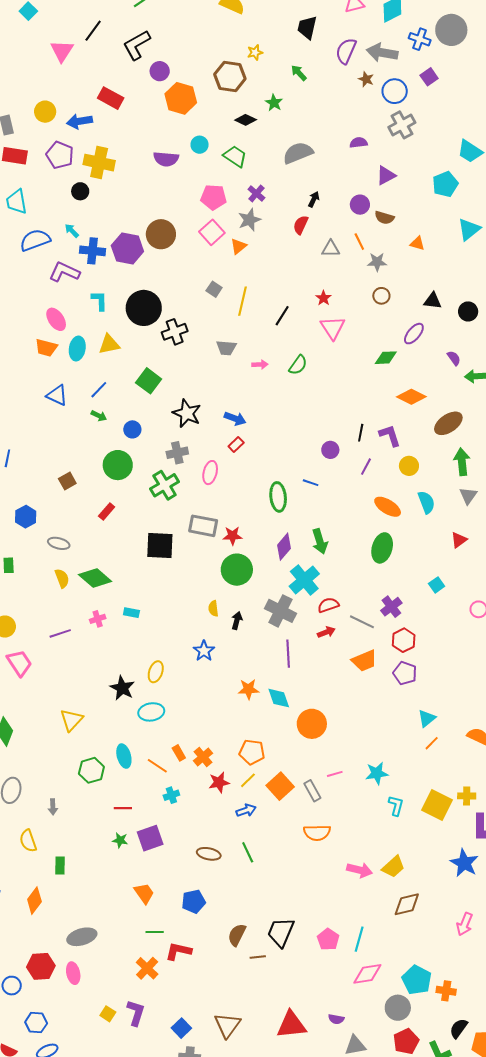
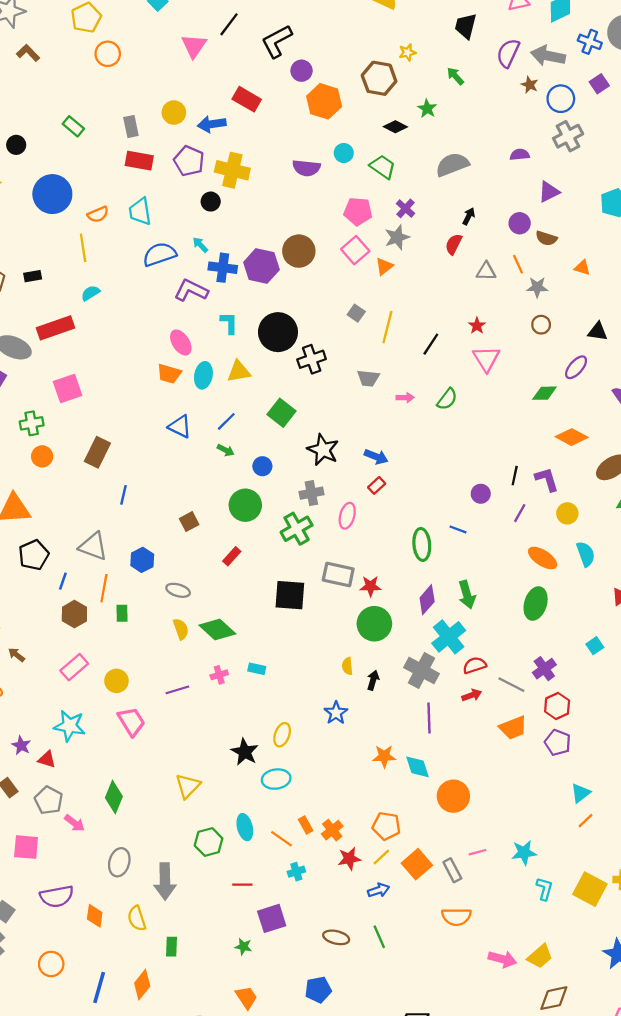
gray arrow: (53, 807) -> (165, 881), size x2.0
green star: (120, 840) -> (243, 947), moved
orange trapezoid: (144, 893) -> (246, 997), moved

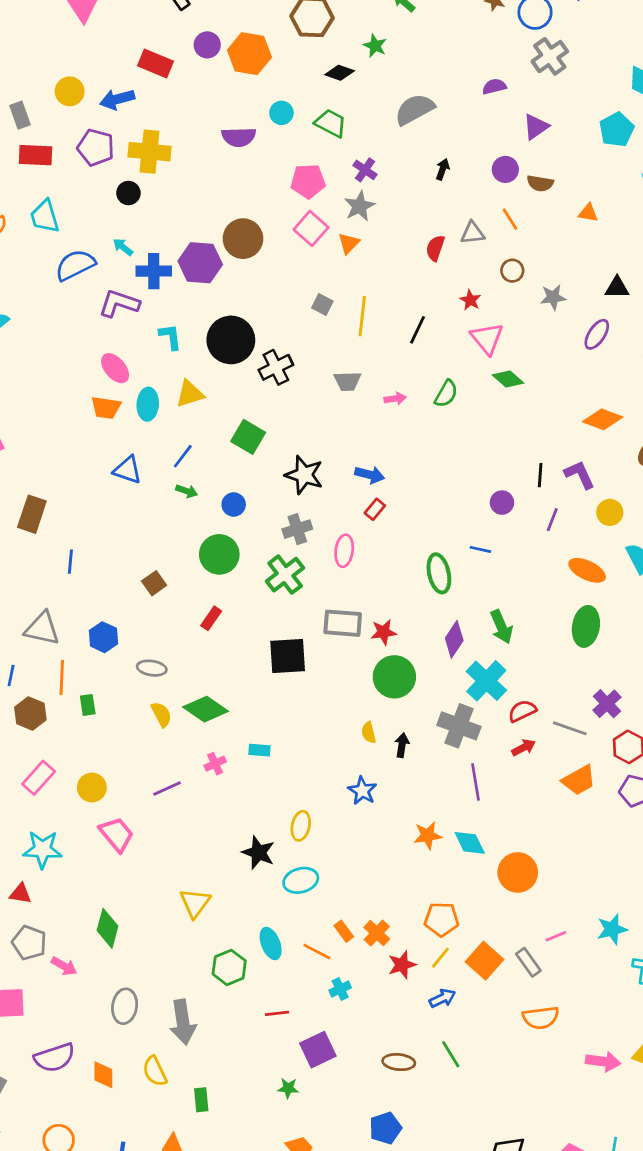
purple circle: (302, 71) -> (207, 45), moved
red semicircle: (454, 244) -> (435, 248), moved
gray star: (537, 287) -> (553, 297), moved
brown circle: (541, 325) -> (512, 271), moved
green diamond: (544, 393) -> (508, 379), moved, turned 50

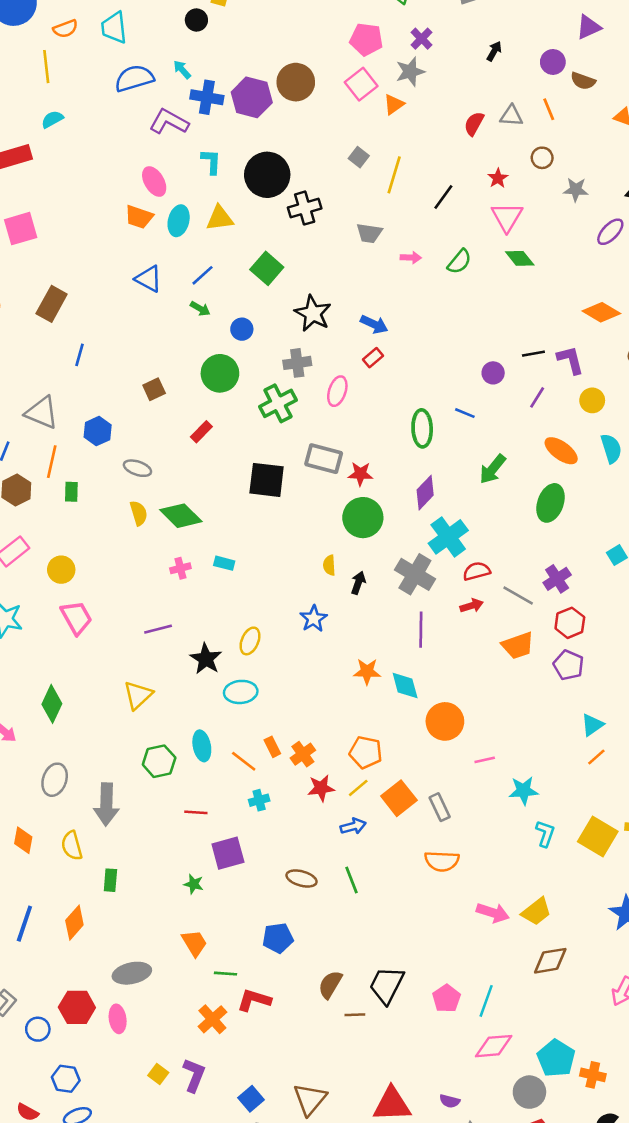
black line: (540, 475) -> (533, 354), turned 65
green arrow: (501, 627) -> (493, 469), moved, turned 52
purple line: (167, 789) -> (158, 629), moved
pink line: (556, 936) -> (485, 760), moved

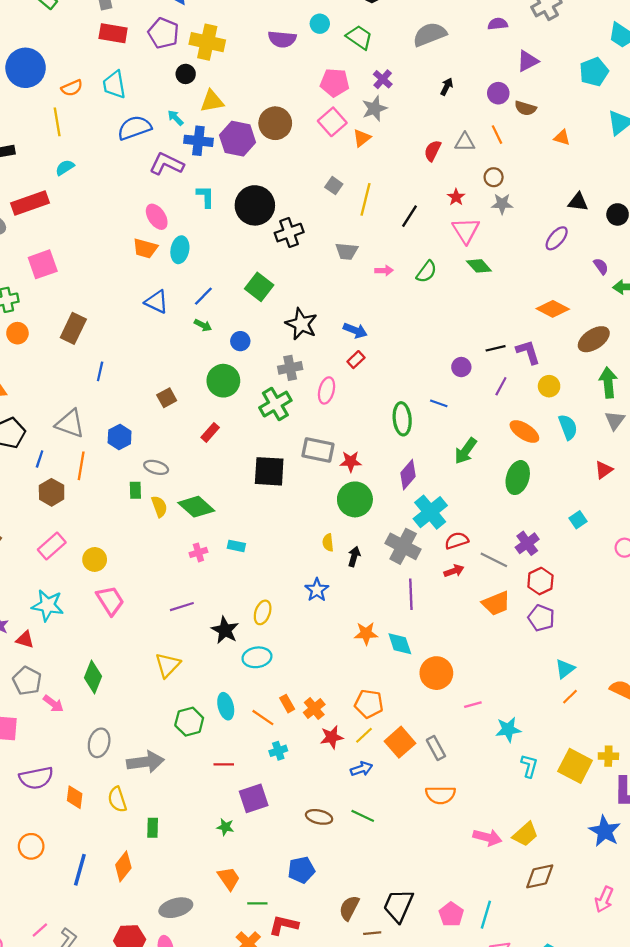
gray star: (576, 190) -> (502, 204), moved
yellow triangle: (220, 218) -> (212, 101), moved
green rectangle: (71, 492) -> (135, 490), moved
gray arrow: (106, 804) -> (145, 762), turned -96
green line: (351, 880) -> (363, 816), turned -40

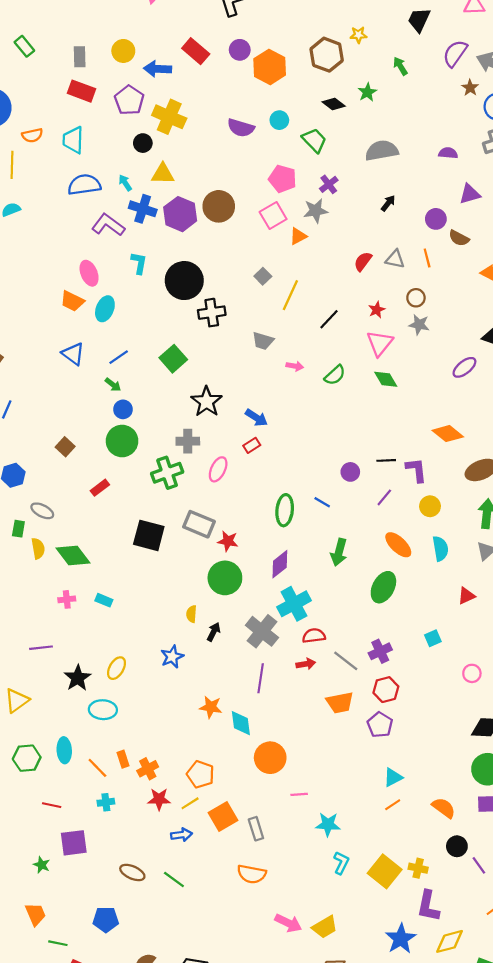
blue circle: (240, 341) -> (123, 409), moved
brown square: (167, 398) -> (65, 447), turned -30
green arrow: (466, 451) -> (339, 552), turned -32

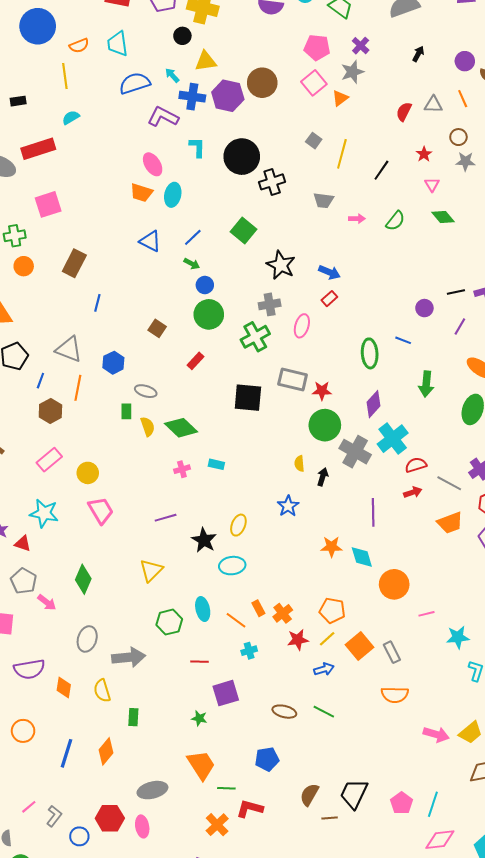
pink triangle: (380, 343) -> (432, 185), size x0.6
gray cross: (262, 631) -> (355, 452), moved
orange trapezoid: (35, 914) -> (201, 765), size x1.4

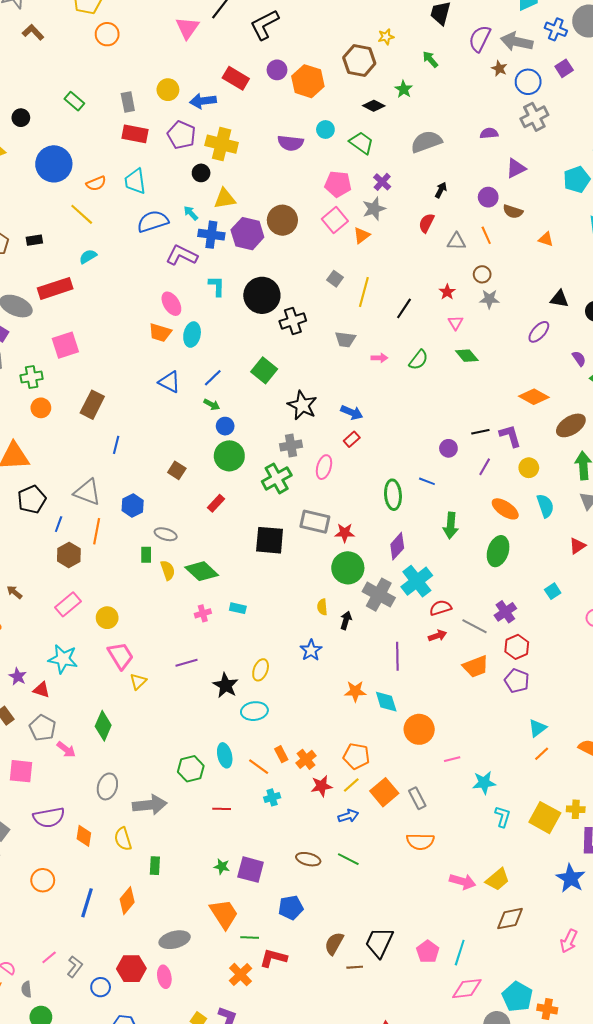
yellow line: (65, 76) -> (82, 214), turned -40
red semicircle: (404, 112) -> (426, 223), moved
yellow triangle: (151, 570) -> (138, 681), moved, size x0.7
purple square: (226, 693) -> (251, 870), moved, turned 32

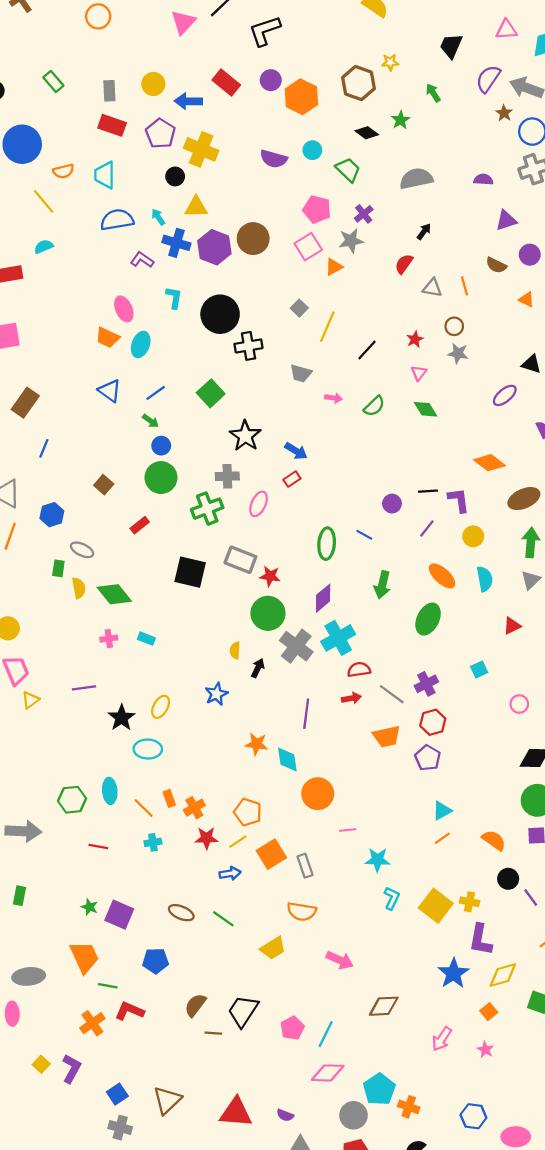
purple circle: (488, 197) -> (530, 255), moved
purple L-shape: (182, 255) -> (142, 260), size x0.7
yellow trapezoid: (498, 879) -> (273, 948), moved

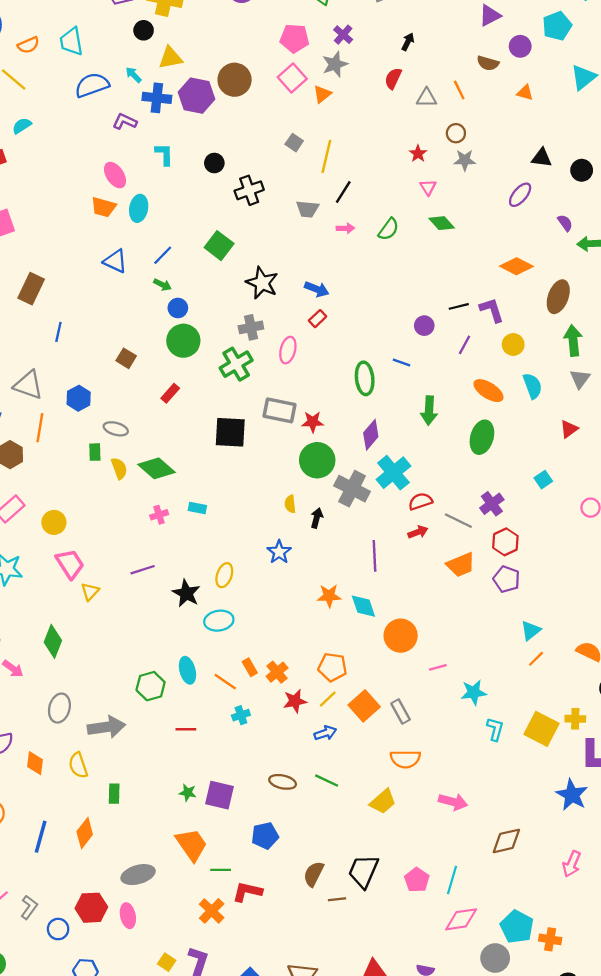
black circle: (220, 314) -> (214, 163), size x0.5
black line: (367, 350) -> (343, 192), moved
brown ellipse: (524, 499) -> (558, 297), turned -36

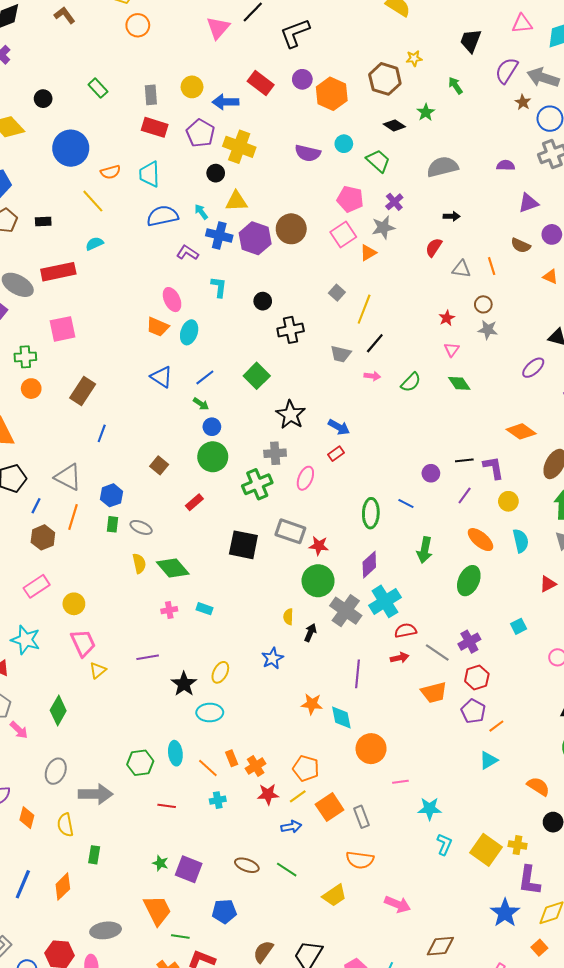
black arrow: (408, 42) -> (452, 216), turned 56
green rectangle: (95, 452) -> (112, 524), moved
orange line: (536, 659) -> (496, 726), moved

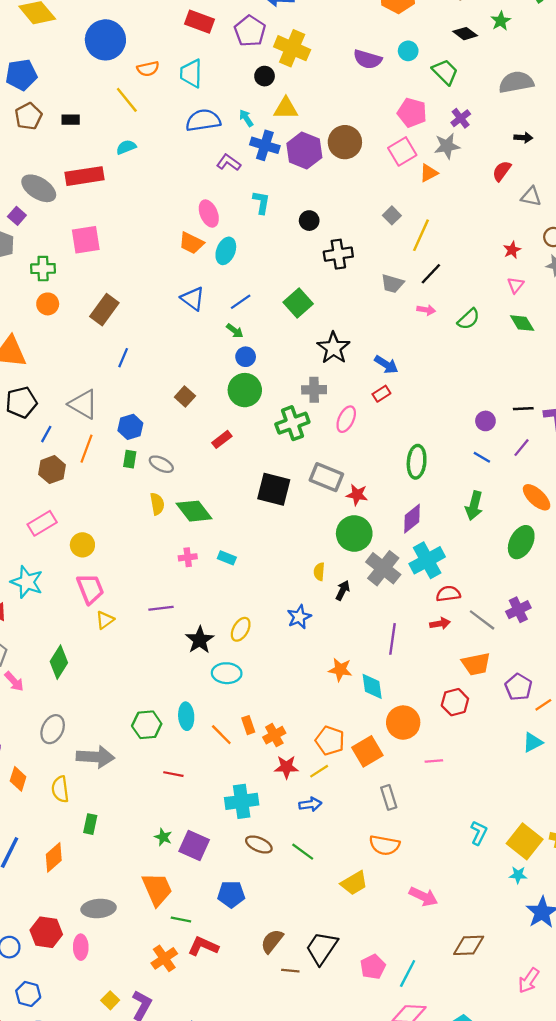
blue line: (406, 504) -> (482, 457), moved
red hexagon: (477, 678) -> (455, 702), moved
cyan cross: (218, 800) -> (242, 801), moved, size x1.8
orange square: (330, 807) -> (367, 751), moved
cyan star: (430, 809) -> (518, 875), moved, size x0.7

